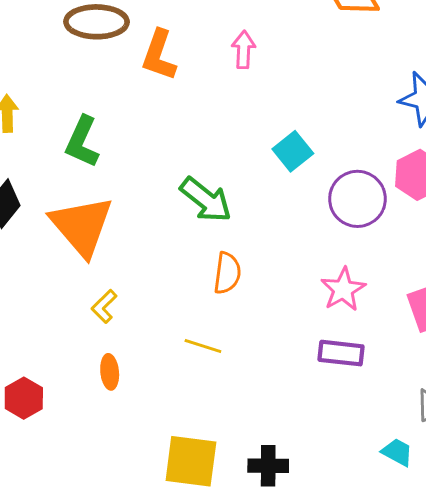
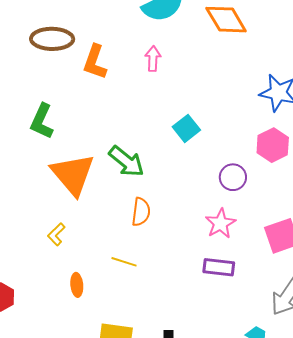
purple circle: (357, 199) -> (233, 177), moved, size x0.7
orange triangle: (82, 226) -> (73, 174), moved
orange ellipse: (110, 372) -> (77, 285), moved

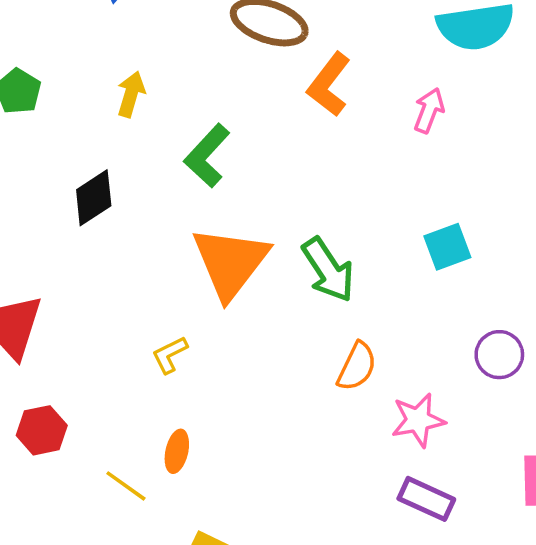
orange semicircle: (141, 212) -> (357, 367), moved
pink star: (220, 224) -> (418, 420), moved
yellow line: (124, 262) -> (126, 486), moved

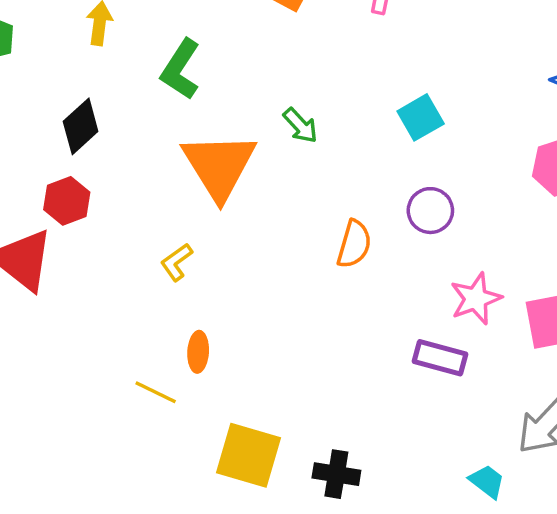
green arrow: (328, 270) -> (300, 126), moved, size x0.6
purple circle: (499, 355) -> (430, 211), moved
pink star: (418, 420) -> (476, 299), moved
red hexagon: (42, 430) -> (67, 201), moved

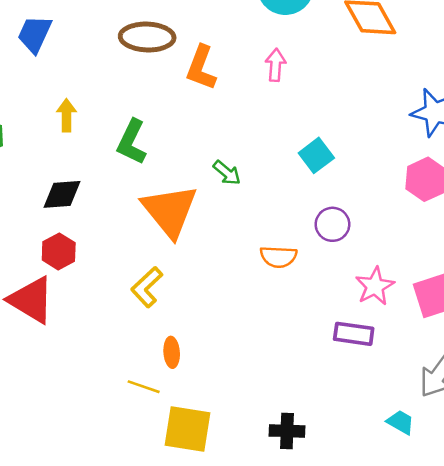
black diamond: (81, 126) -> (62, 194), turned 45
orange semicircle: (354, 244) -> (278, 257), turned 84
yellow L-shape: (176, 262) -> (147, 287), size x1.4
yellow square: (249, 455) -> (187, 429), moved

